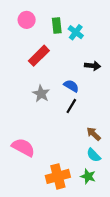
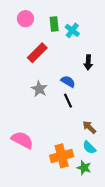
black arrow: (93, 66) -> (88, 62), turned 88
black line: (71, 106) -> (68, 101), turned -56
orange cross: (58, 176) -> (62, 156), moved

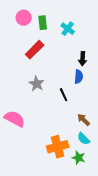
green rectangle: (54, 24) -> (43, 23), moved
blue semicircle: (68, 81) -> (79, 77), moved, turned 64
pink semicircle: (22, 140) -> (15, 119), moved

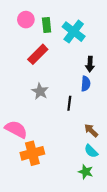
cyan cross: (68, 29) -> (74, 32), size x1.5
black line: (64, 95) -> (69, 103), turned 32
orange cross: (58, 147) -> (32, 153), moved

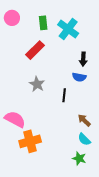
pink circle: (26, 20) -> (12, 18), moved
blue semicircle: (86, 84) -> (79, 77), turned 96

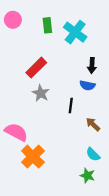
red rectangle: (35, 50) -> (36, 68), moved
brown arrow: (84, 120) -> (93, 124), moved
orange cross: (30, 141) -> (33, 157), turned -30

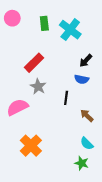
black arrow: (92, 65) -> (86, 61), turned 40
pink semicircle: (16, 132) -> (17, 107), moved, turned -55

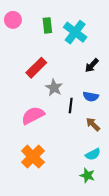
blue semicircle: (82, 79) -> (91, 97), moved
gray star: (38, 87) -> (54, 88), moved
pink semicircle: (17, 107) -> (33, 115), moved
cyan semicircle: (87, 143) -> (93, 154), turned -72

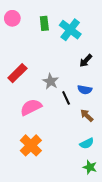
red rectangle: (36, 68) -> (17, 73), moved
black line: (71, 105) -> (66, 98), turned -32
green star: (87, 175) -> (90, 167), moved

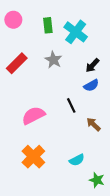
red rectangle: (17, 73) -> (17, 63), moved
gray star: (51, 81) -> (53, 60), moved
blue semicircle: (85, 90) -> (91, 85), moved, turned -40
cyan semicircle: (87, 143) -> (77, 160), moved

